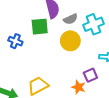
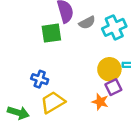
blue cross: (15, 41) -> (40, 79), moved
yellow circle: (70, 41) -> (109, 69), moved

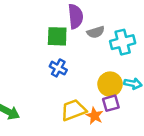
blue cross: (40, 79) -> (58, 68), moved
yellow trapezoid: (53, 102) -> (73, 110), moved

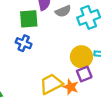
blue cross: (58, 68) -> (24, 43), moved

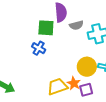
purple square: (84, 74) -> (86, 90), moved
orange star: (71, 87) -> (74, 83), moved

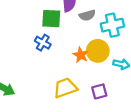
yellow circle: (87, 67) -> (98, 51), moved
orange star: (74, 83) -> (81, 55), moved

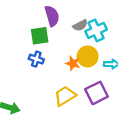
gray semicircle: (87, 15) -> (80, 25), moved
purple square: (99, 91) -> (96, 93), size x1.5

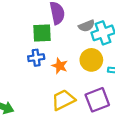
blue cross: (36, 59) -> (36, 58), turned -32
orange star: (73, 63) -> (60, 66), moved

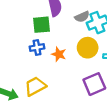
yellow trapezoid: (63, 100) -> (35, 86), moved

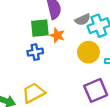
orange star: (59, 54) -> (57, 35), moved

